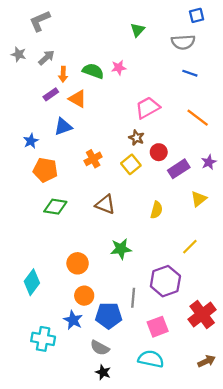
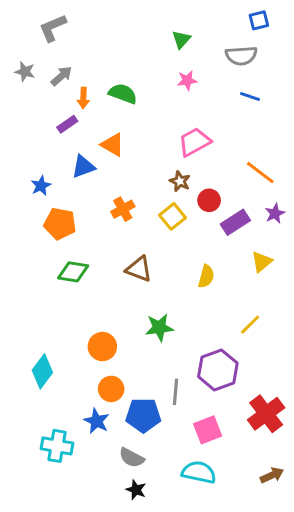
pink star: (119, 68) -> (187, 80), moved
orange triangle: (78, 99) -> (113, 145), moved
orange line: (198, 118) -> (260, 173), moved

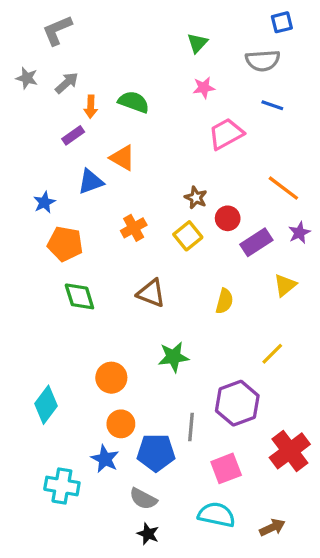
pink trapezoid: (194, 142) -> (226, 134), moved
green diamond: (73, 272) -> (79, 296), turned 64
brown arrow: (272, 475) -> (272, 527), moved

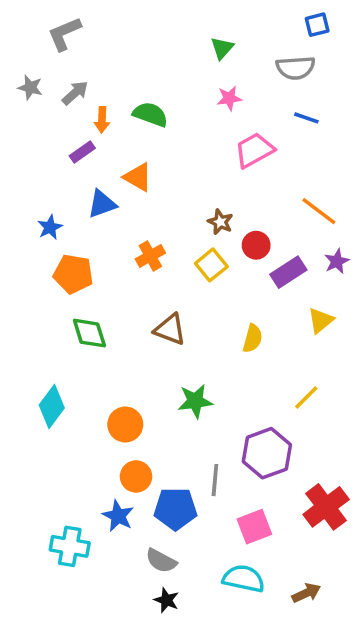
cyan diamond: (46, 405) -> (52, 407), moved

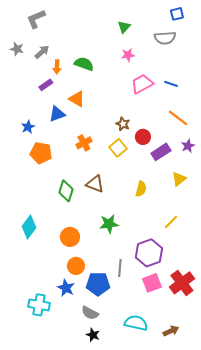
blue line: (306, 118) -> (171, 84), moved
green diamond: (89, 333) -> (66, 191), moved, turned 35
pink square: (254, 527) -> (152, 283), moved

